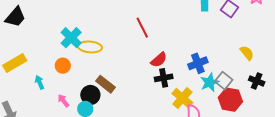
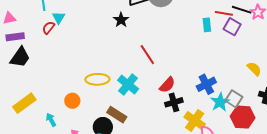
cyan cross: (71, 38) -> (128, 85), moved

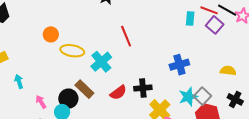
yellow semicircle: (254, 69) -> (228, 71), turned -49
blue cross: (206, 84) -> (179, 65), moved
red semicircle: (167, 85) -> (118, 93), moved
orange circle: (72, 101) -> (51, 34), moved

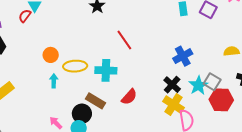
cyan cross: (101, 62) -> (106, 70), turned -35
cyan arrow: (19, 81) -> (54, 81), moved, turned 32
black cross: (143, 88) -> (172, 85), moved, turned -30

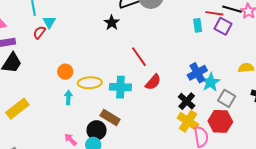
cyan star: (198, 85) -> (211, 82), moved
red semicircle: (129, 97) -> (153, 82), moved
red hexagon: (221, 100) -> (220, 121), moved

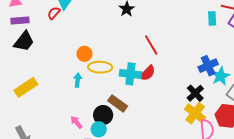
orange circle: (65, 72) -> (85, 54), moved
red semicircle: (153, 82) -> (147, 73), moved

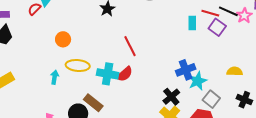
orange circle: (85, 54) -> (63, 39), moved

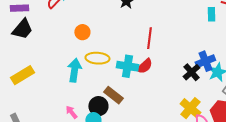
red line: (130, 46) -> (149, 38), turned 35
cyan arrow: (55, 77) -> (74, 70), size x1.6
black cross: (171, 97) -> (191, 72), moved

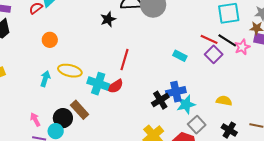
cyan rectangle: (211, 14) -> (180, 56), moved, turned -72
orange circle: (82, 32) -> (50, 40), moved
cyan arrow: (74, 70) -> (45, 79), size x0.7

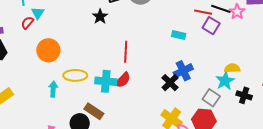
orange circle: (50, 40) -> (48, 50), size x1.5
cyan star: (186, 104) -> (225, 81), moved

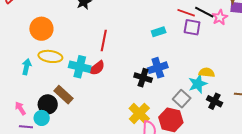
purple square: (211, 26) -> (192, 27), turned -30
cyan rectangle: (179, 35) -> (159, 32), turned -40
orange circle: (48, 50) -> (41, 29), moved
black cross: (170, 83) -> (143, 78), turned -36

